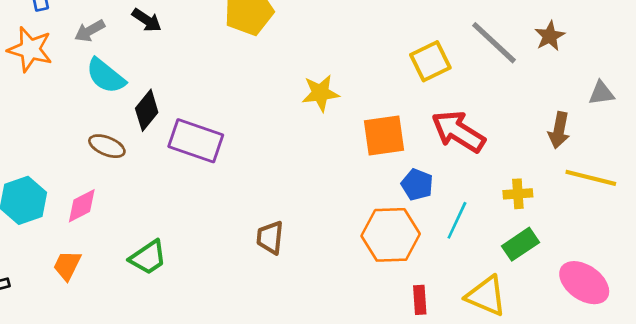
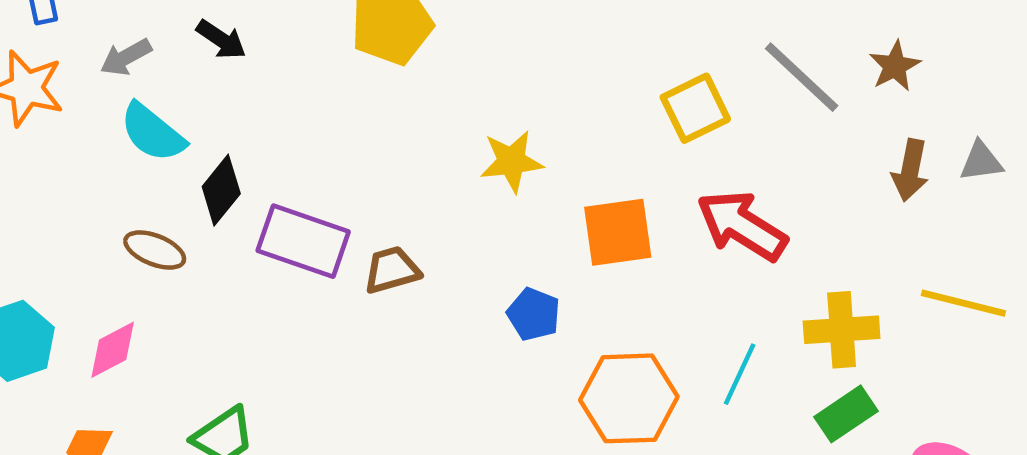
brown arrow: (559, 130) -> (910, 170), moved
blue pentagon: (417, 185) -> (534, 314), moved
yellow cross: (518, 194) -> (842, 330), size x1.5
brown trapezoid: (270, 238) -> (392, 270), moved, turned 68

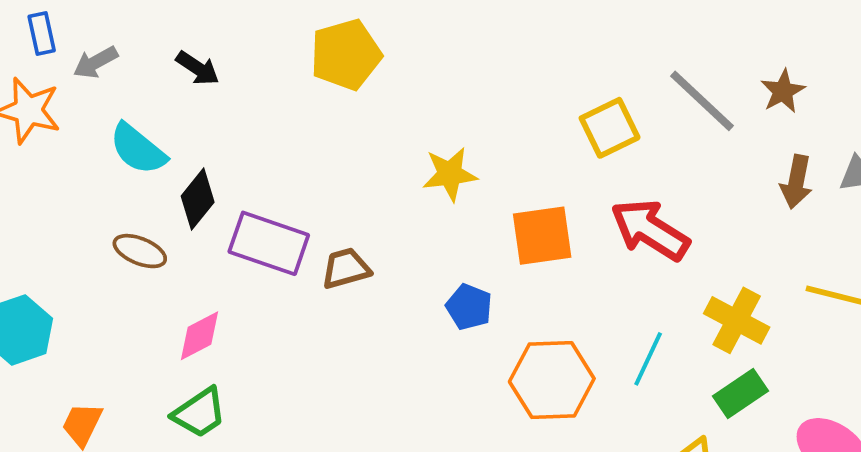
gray arrow: (126, 57) -> (96, 62), moved
yellow cross: (842, 330) -> (737, 320), turned 32
pink diamond: (113, 350) -> (199, 336), moved

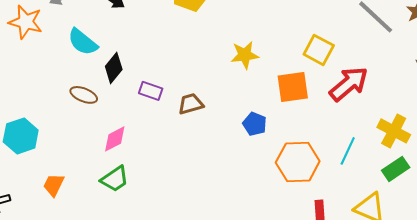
yellow square: (610, 128) -> (319, 50), moved, turned -36
red arrow: (650, 230) -> (349, 84), turned 108
purple rectangle: (269, 243) -> (151, 91), size x0.6

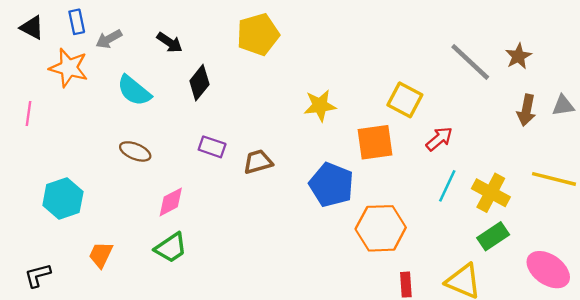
black diamond: (114, 68) -> (199, 83), moved
red arrow: (349, 84) -> (439, 139), size x0.6
blue pentagon: (255, 124) -> (331, 185), size x1.6
cyan line: (348, 151) -> (447, 186), moved

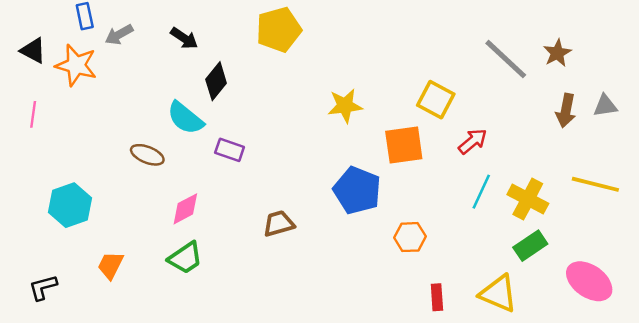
black triangle: (32, 28) -> (33, 50), moved
cyan semicircle: (134, 91) -> (185, 118), moved
brown trapezoid: (258, 162) -> (279, 224), moved
orange hexagon: (381, 228) -> (410, 237), size x0.6

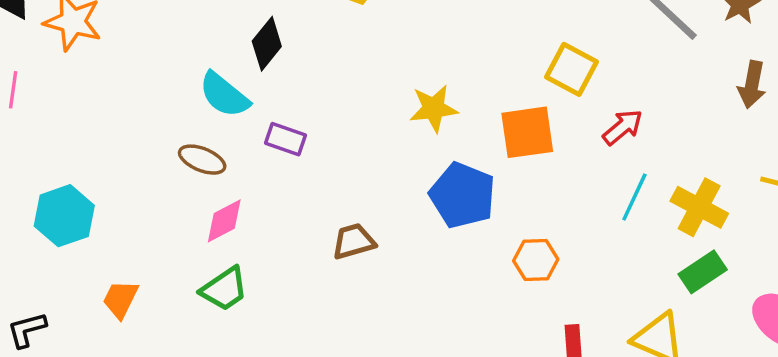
yellow star: (345, 106) -> (434, 108), moved
brown ellipse: (147, 155) -> (202, 160), moved

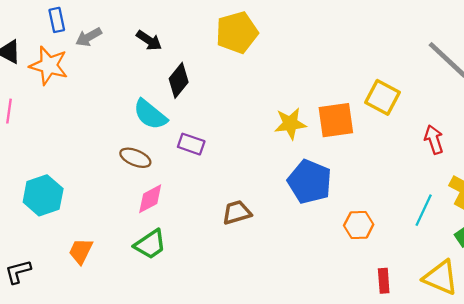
red arrow: (623, 127) -> (434, 140), moved, turned -68
orange square: (527, 132) -> (336, 120), moved
cyan line: (634, 197) -> (424, 210), moved

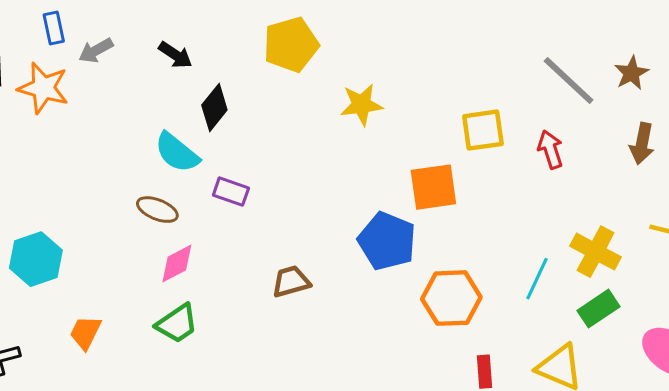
yellow square: (383, 97) -> (483, 130), turned -36
orange square: (336, 120) -> (433, 187), moved
yellow star: (290, 124) -> (361, 105), moved
red arrow: (434, 140) -> (550, 150), moved
orange hexagon: (359, 225) -> (451, 298), size x1.5

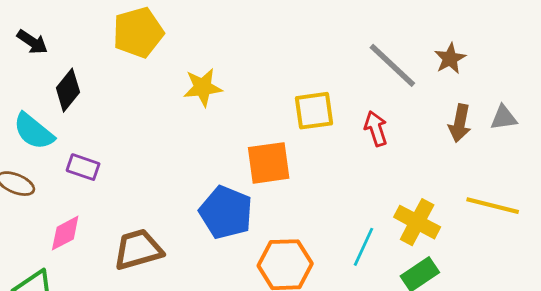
pink diamond: (177, 264) -> (65, 233), moved
brown trapezoid: (291, 282) -> (138, 250), size x1.4

